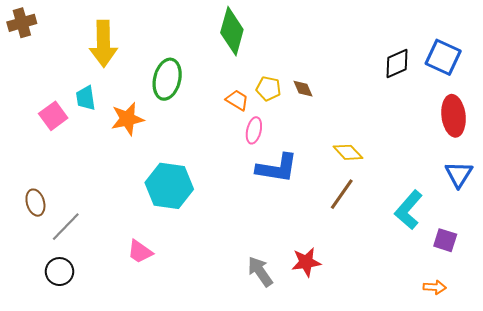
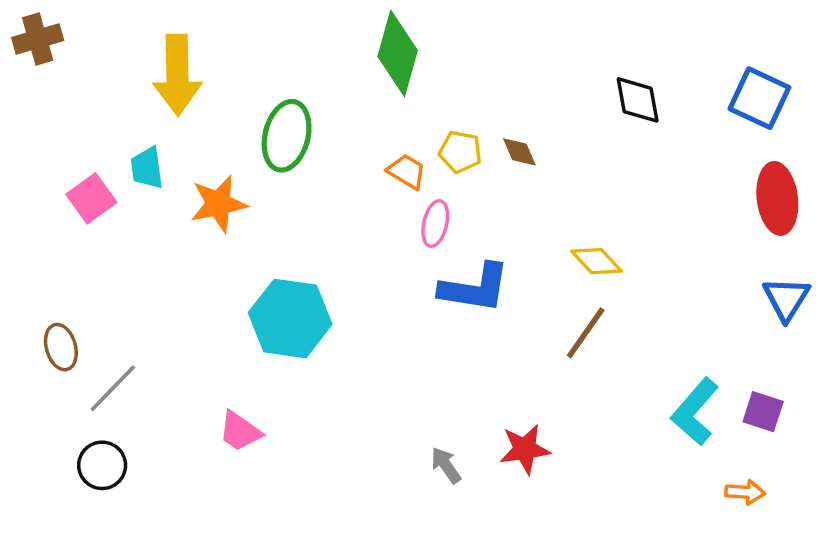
black diamond: (397, 64) -> (638, 100), moved, turned -76
cyan L-shape: (409, 210) -> (695, 412), moved
gray arrow: (260, 272) -> (446, 465), size x0.7

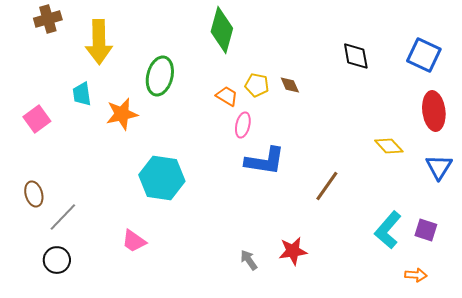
brown cross: (38, 39) -> (48, 19), moved
pink square: (91, 198) -> (37, 119), moved
yellow diamond: (596, 261) -> (389, 146), moved

